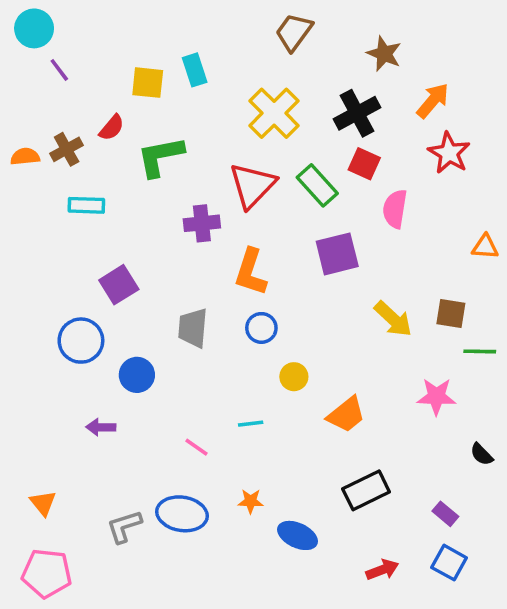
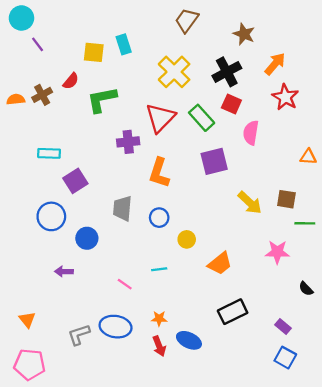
cyan rectangle: (86, 205) -> (49, 153), moved
blue circle: (261, 328) -> (159, 218), moved
red arrow: (382, 570) -> (159, 346), moved, turned 90

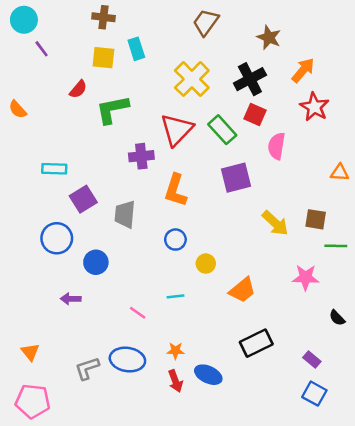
brown cross: (42, 95) -> (103, 17), moved, turned 36
orange semicircle: (16, 99) -> (18, 109), turned -126
gray trapezoid: (122, 208) -> (125, 214), moved

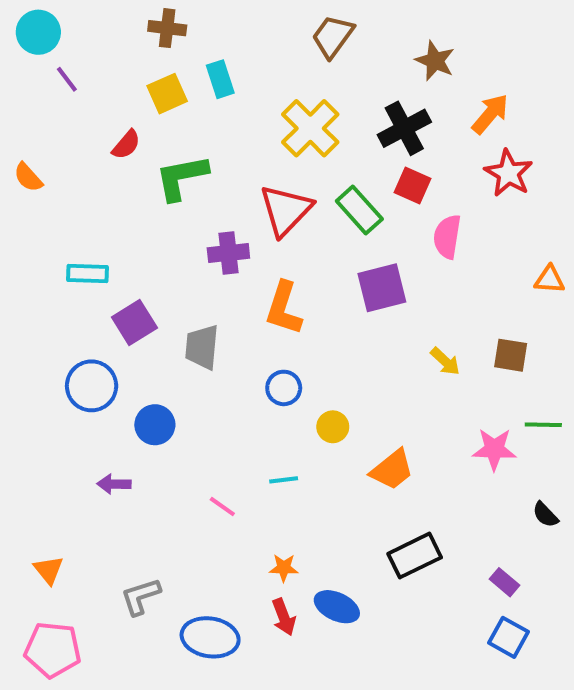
yellow square: (103, 58) -> (167, 94), turned -30
yellow arrow: (275, 223) -> (445, 361), size x0.7
green line: (336, 246) -> (543, 425), moved
blue ellipse: (127, 360) -> (210, 637), moved

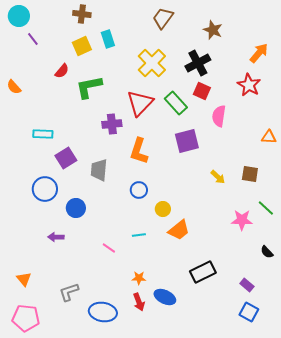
orange arrow: (490, 114) -> (259, 53), moved
green line: (543, 425) -> (266, 208), turned 42
orange trapezoid: (392, 470) -> (179, 230), moved

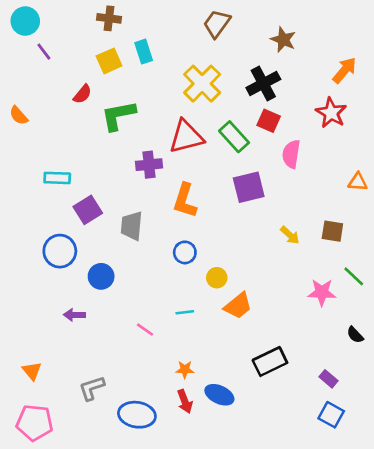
red triangle: (140, 103) -> (186, 137), turned 32

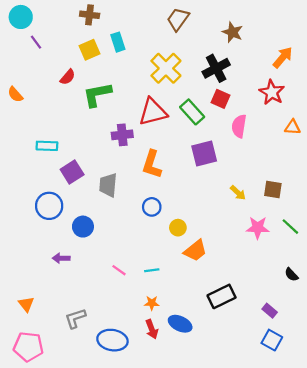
orange triangle: (358, 182) -> (293, 127), moved
pink star: (322, 292) -> (258, 228), moved
cyan line: (185, 312) -> (152, 270), moved

